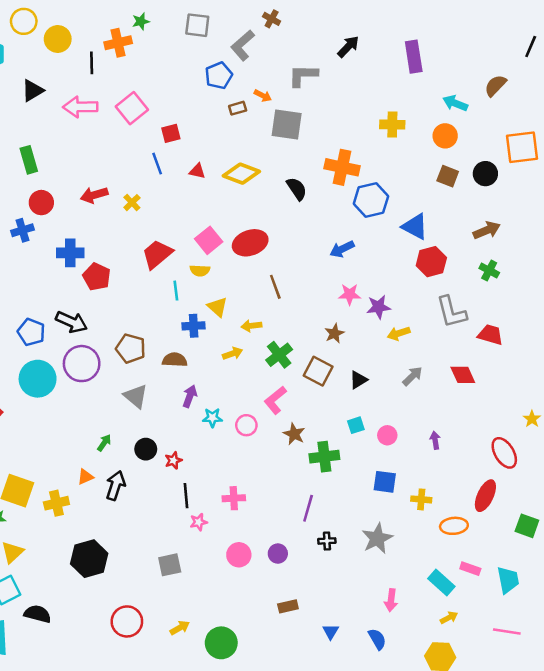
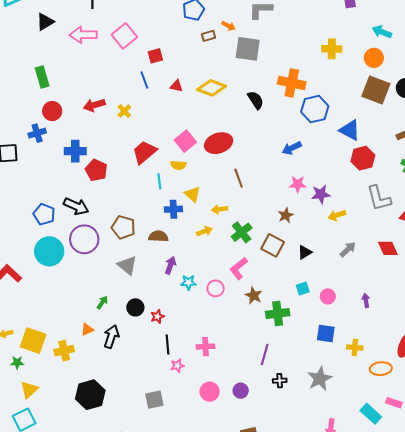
brown square: (448, 176) -> (376, 90), size x1.6

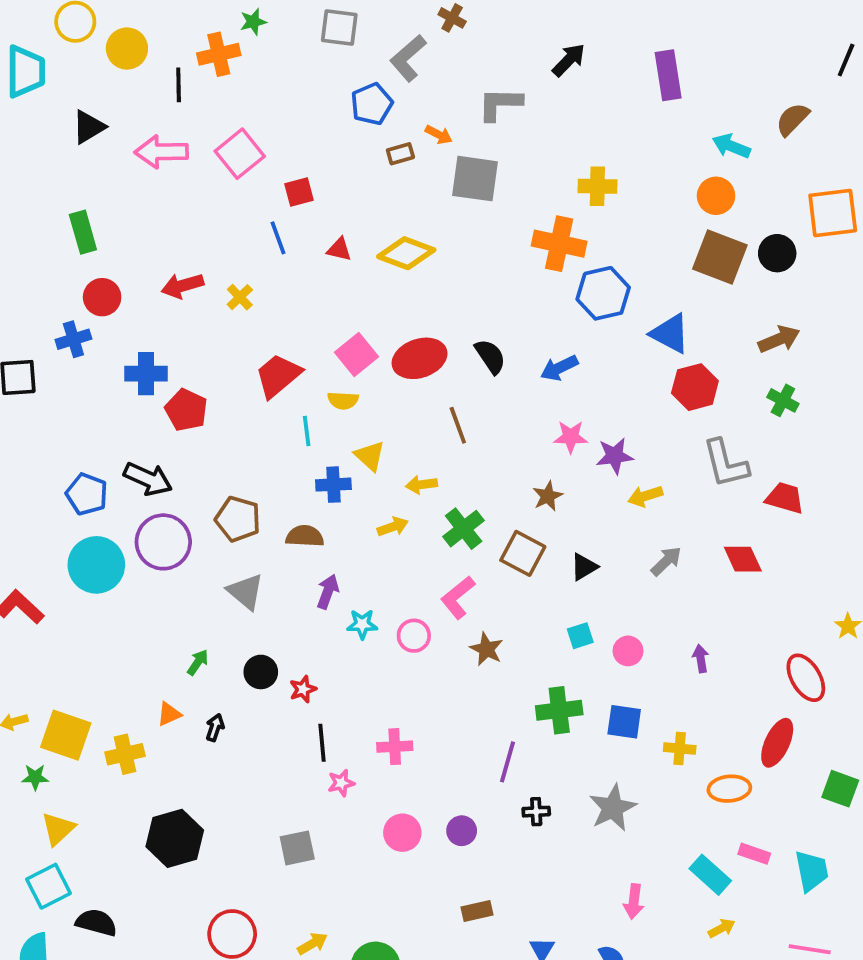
yellow cross: (332, 49) -> (597, 186), moved
black semicircle: (256, 100) -> (490, 356), moved
green cross: (278, 313) -> (559, 710), moved
black arrow: (111, 337) -> (215, 727), size x0.6

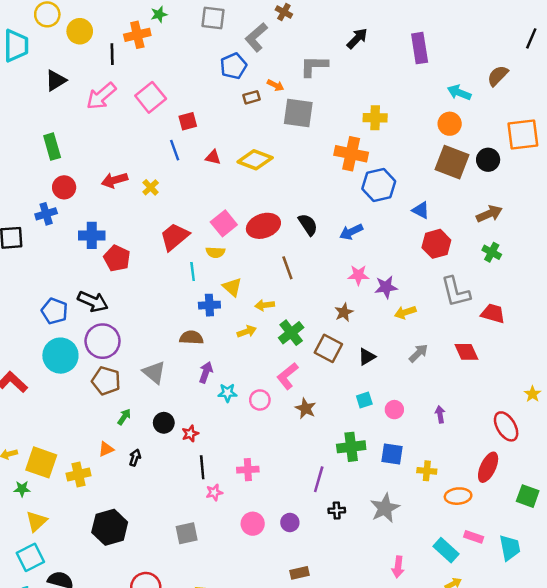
pink arrow: (161, 152) -> (101, 96), turned -40
blue triangle: (670, 333) -> (421, 210), size x0.7
brown pentagon: (238, 519) -> (106, 381), moved

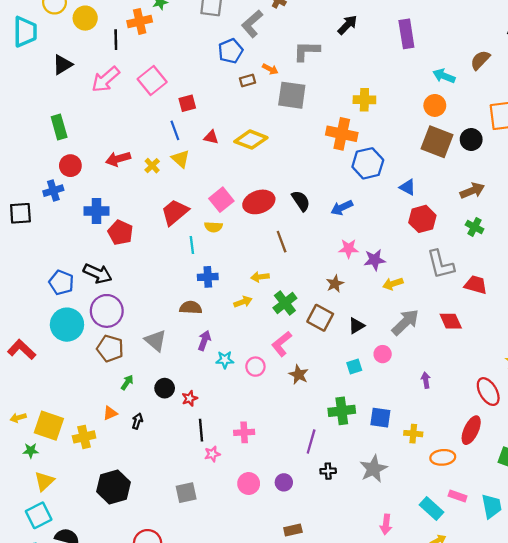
yellow triangle: (232, 287) -> (181, 159), moved
gray arrow: (418, 353) -> (405, 322), size x1.5
pink circle: (394, 410) -> (383, 354), moved

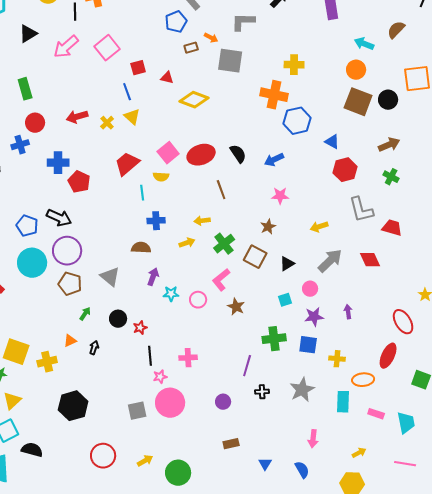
red triangle: (211, 137) -> (167, 78), moved
purple star: (375, 260) -> (314, 317), moved
pink circle: (249, 484) -> (170, 403), moved, size x1.5
cyan rectangle: (431, 508) -> (343, 402), moved, turned 50

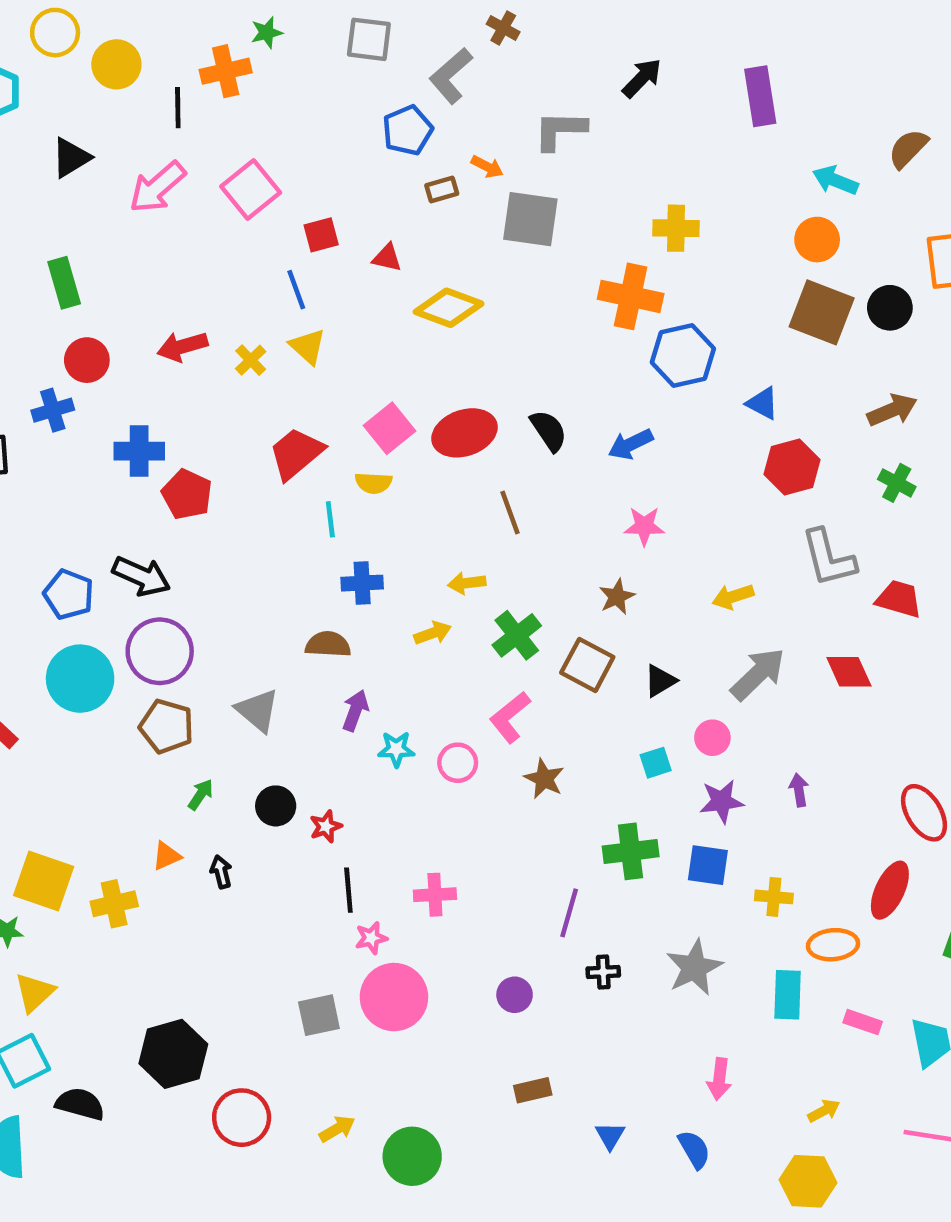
black arrow: (94, 348) -> (221, 872), turned -32
black hexagon: (73, 406) -> (173, 1054), moved

